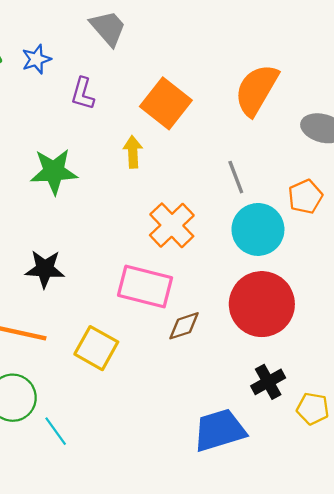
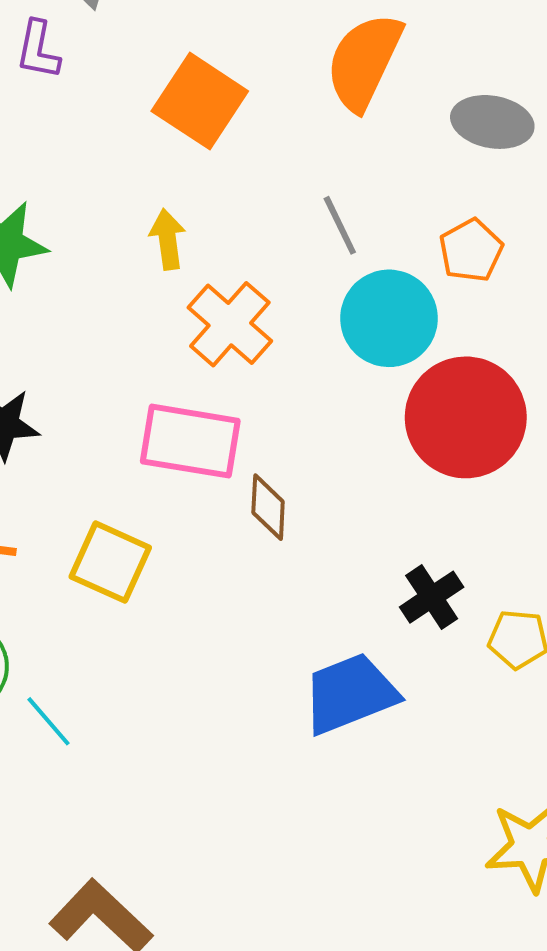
purple L-shape: (83, 94) -> (38, 50), moved
yellow arrow: (133, 152) -> (168, 239), moved
red circle: (262, 304) -> (466, 417), moved
brown diamond: (184, 326) -> (268, 507), turned -64

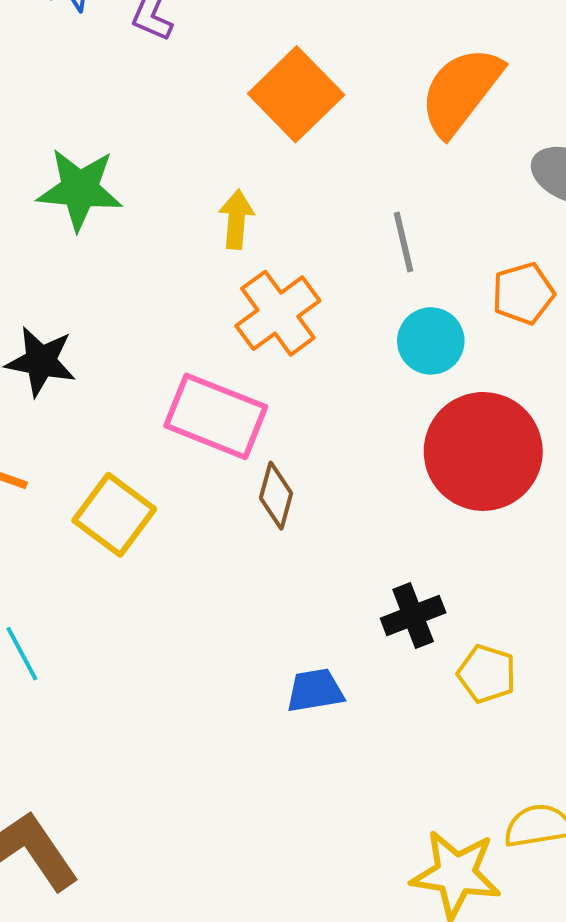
cyan circle: (389, 318) -> (431, 341), size x0.7
blue trapezoid: (350, 694) -> (315, 690), size x0.6

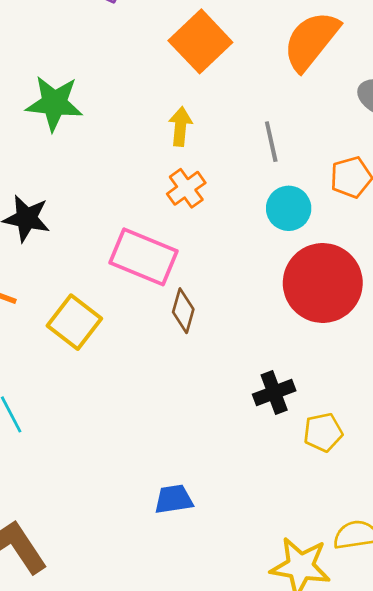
yellow arrow: (236, 219) -> (180, 127), moved
orange cross: (278, 313) -> (186, 188), size x0.7
yellow pentagon: (487, 674) -> (323, 432), turned -30
blue trapezoid: (315, 690) -> (174, 499), moved

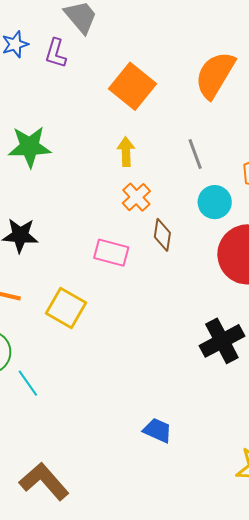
pink rectangle: (143, 257) -> (111, 253), size x0.7
brown diamond: (183, 311) -> (162, 235), moved
black cross: (274, 392) -> (222, 341), size x1.4
blue trapezoid: (174, 499) -> (158, 430), turned 40

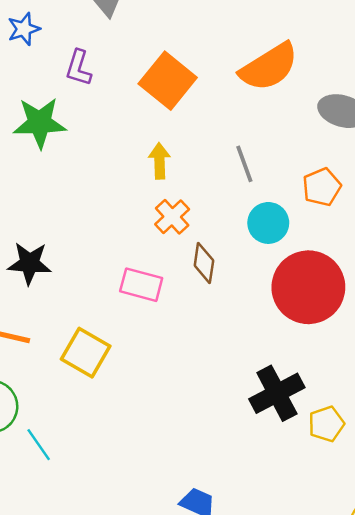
purple L-shape: (56, 53) -> (79, 68), moved
orange semicircle: (215, 75) -> (269, 67), turned -153
green star: (30, 147) -> (40, 123), moved

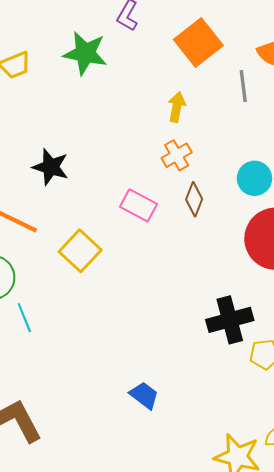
gray line: (244, 164) -> (243, 86), moved

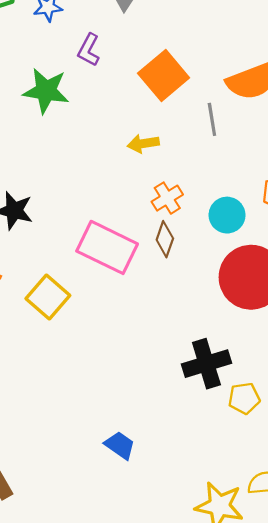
yellow arrow: (177, 107) -> (143, 144), turned -108
orange cross: (177, 155) -> (167, 198), moved
pink rectangle: (138, 205) -> (107, 247), size x1.6

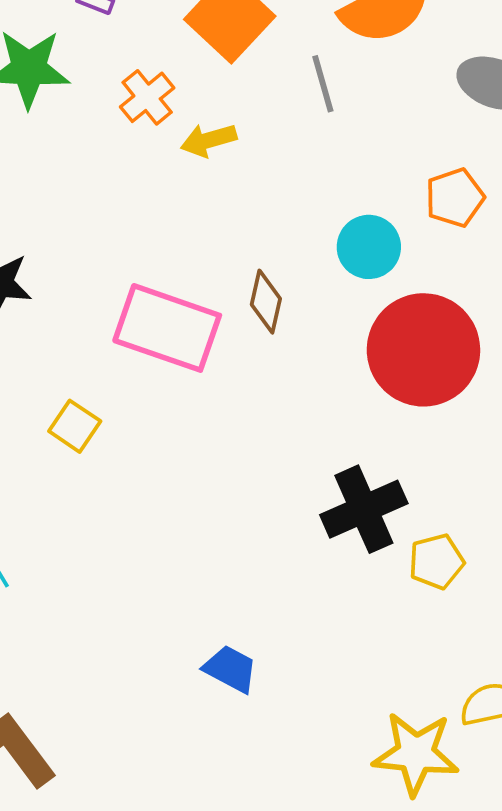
orange cross: (167, 198) -> (147, 97), moved
yellow square: (48, 297) -> (75, 426), size x0.7

